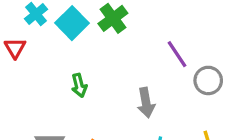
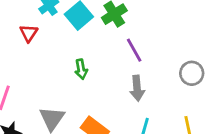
purple line: (177, 54) -> (134, 50), moved

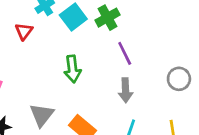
green arrow: (81, 69) -> (73, 69), size x1.4

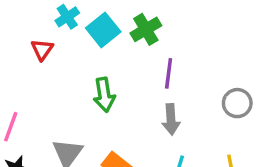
purple line: (125, 53) -> (169, 73), turned 35

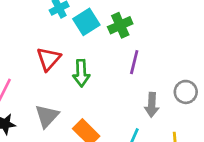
red triangle: (42, 50) -> (49, 59), moved, size x1.4
gray arrow: (171, 119) -> (152, 105), moved

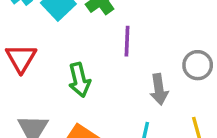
green arrow: (81, 73) -> (79, 80), moved

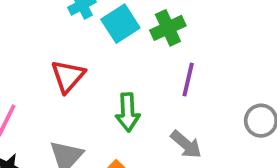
gray arrow: (159, 89) -> (186, 144), moved, turned -52

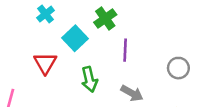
cyan square: (120, 24) -> (75, 38), moved

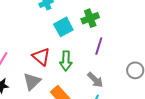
red triangle: (45, 63) -> (41, 57), moved, turned -36

